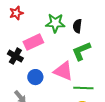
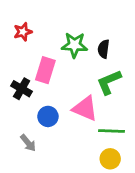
pink rectangle: (33, 42) -> (45, 70), turned -48

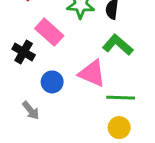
pink rectangle: (45, 70) -> (49, 32), turned -65
green L-shape: (109, 82) -> (118, 45), turned 64

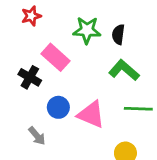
pink triangle: (92, 73) -> (91, 114), moved
green line: (121, 98) -> (138, 109), moved

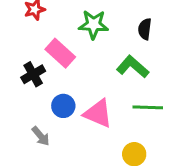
black semicircle: (118, 35) -> (145, 29), moved
black cross: (30, 77) -> (33, 74), turned 30

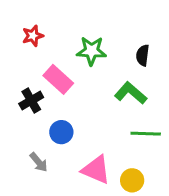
pink triangle: (98, 113) -> (96, 170), moved

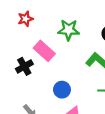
blue circle: (61, 132) -> (62, 90), moved

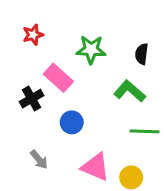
blue circle: (62, 90) -> (72, 122), moved

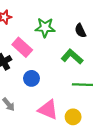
black semicircle: (142, 54) -> (80, 31), turned -32

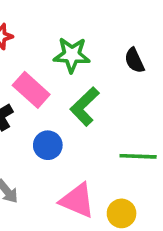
green L-shape: (72, 57) -> (85, 107), moved, turned -85

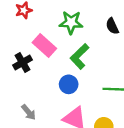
blue circle: (48, 145) -> (69, 84), moved

